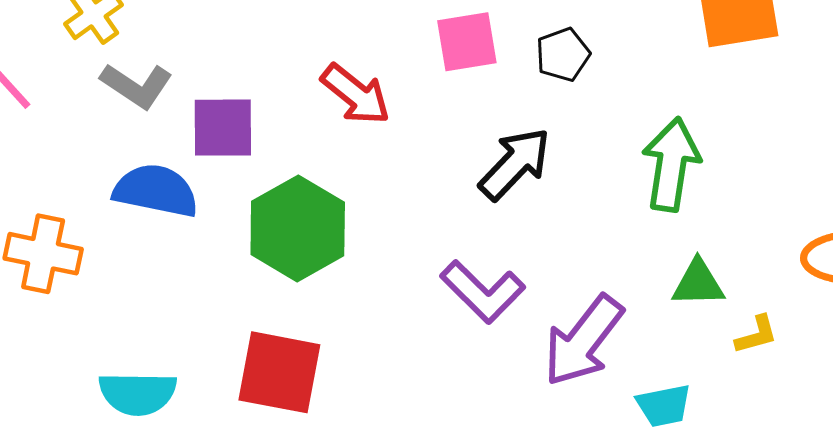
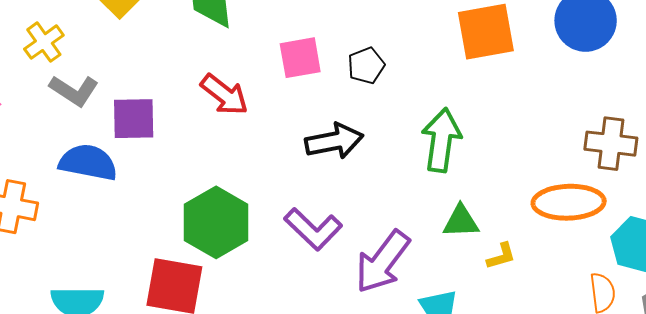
black arrow: (515, 164) -> (334, 141), turned 36
green hexagon: (298, 228) -> (216, 222), moved

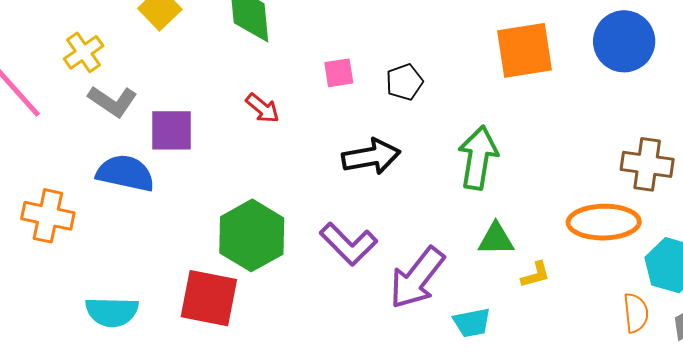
pink square: (300, 58) -> (339, 73), size x0.7
red arrow: (224, 95) -> (263, 108), size x0.7

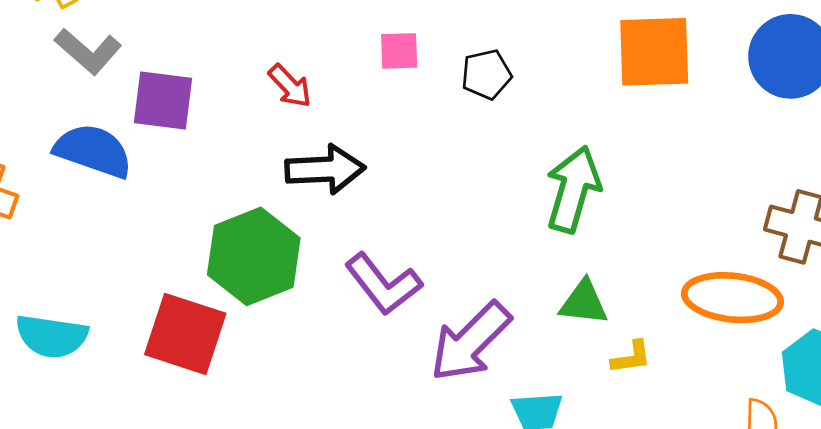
black arrow: (371, 157) -> (325, 169), moved

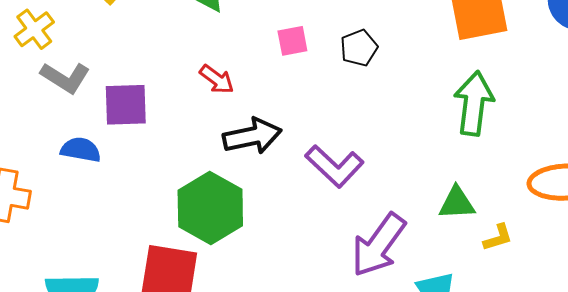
blue semicircle: (93, 151) -> (81, 150), size x0.7
green arrow: (573, 189) -> (474, 103), moved
purple L-shape: (383, 284) -> (335, 166), moved

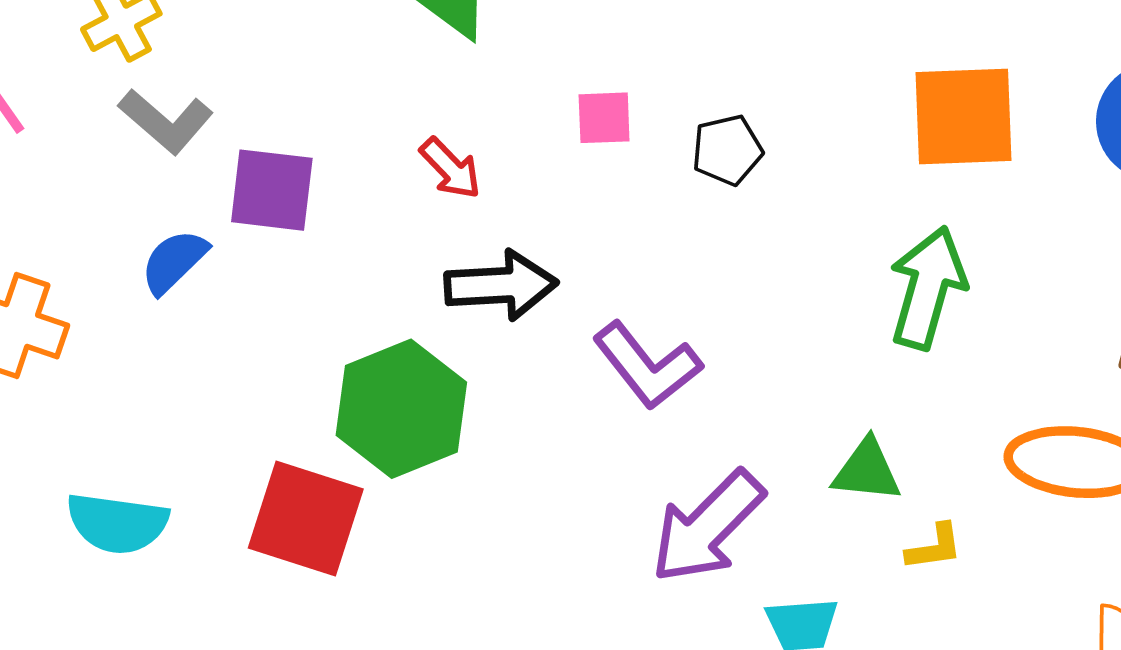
blue semicircle: (81, 150) -> (174, 262), turned -63

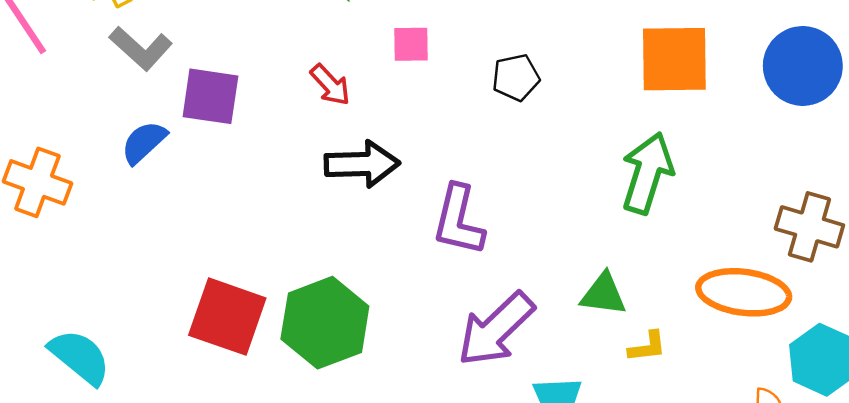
pink square: (604, 118) -> (411, 44), moved
purple L-shape: (647, 366) -> (458, 220), turned 50
green hexagon: (401, 409) -> (325, 323), moved
cyan semicircle: (117, 523) -> (80, 357), moved, turned -150

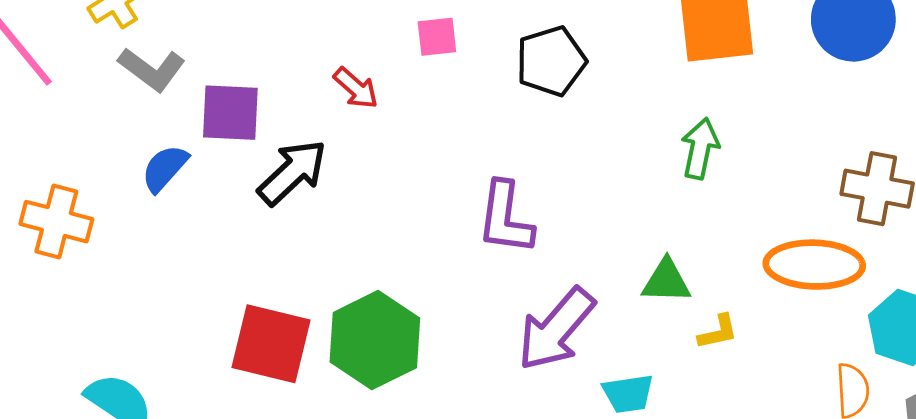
black pentagon: (516, 77) -> (551, 61), size x1.4
black arrow: (362, 164) -> (292, 172), moved, turned -36
green arrow: (647, 173) -> (700, 149), size x0.7

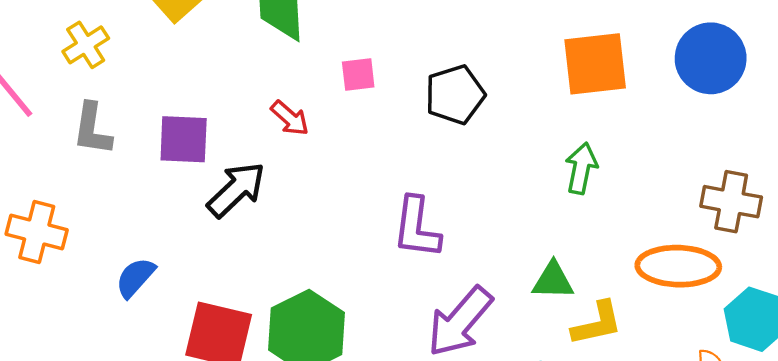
gray L-shape: (152, 69) -> (92, 129), moved, turned 62
blue semicircle: (165, 168) -> (135, 278), moved
yellow L-shape: (718, 332) -> (597, 324), size x1.5

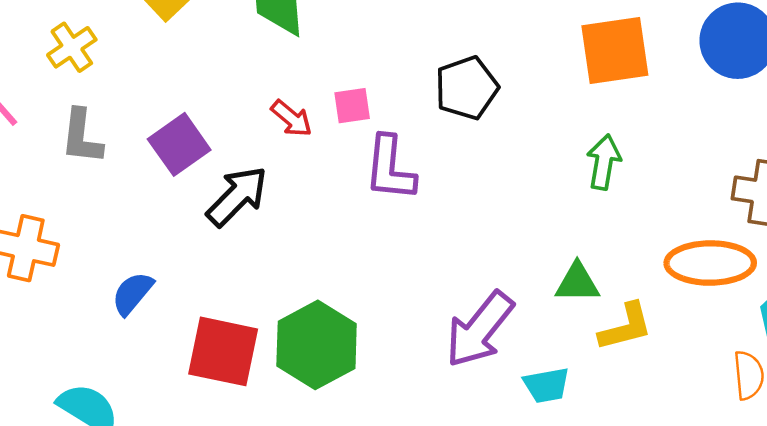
pink square: (358, 74) -> (352, 106), moved
purple square: (184, 139) -> (179, 144), turned -36
purple L-shape: (417, 228) -> (390, 168), moved

